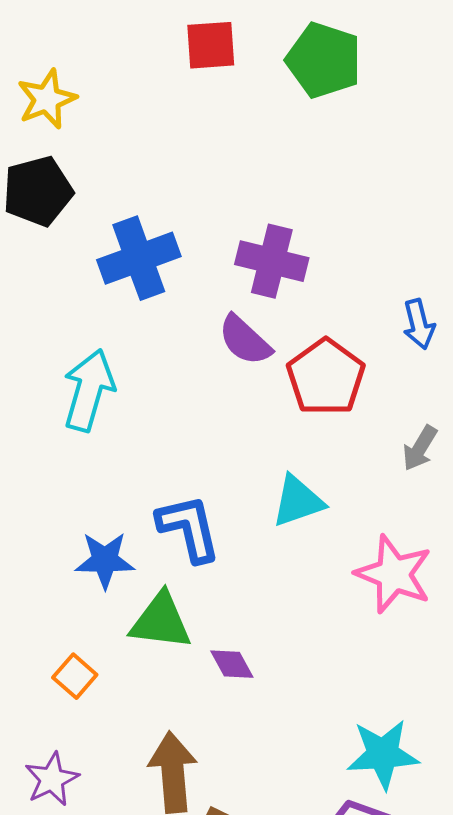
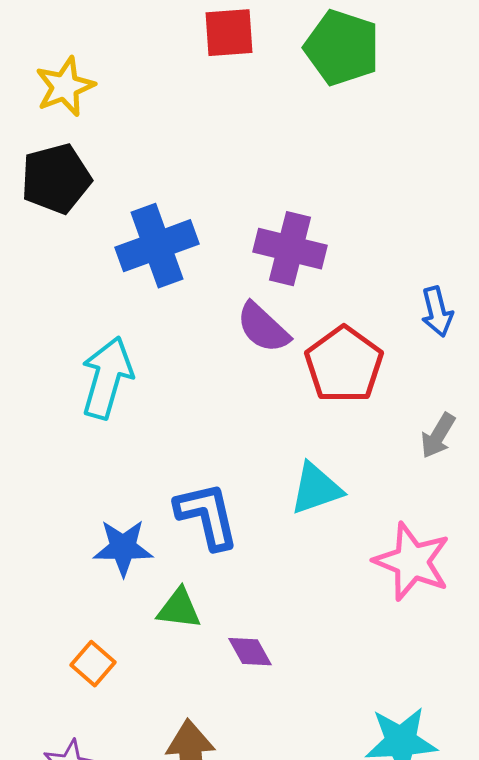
green triangle: (161, 621) -> (179, 609), size x0.7

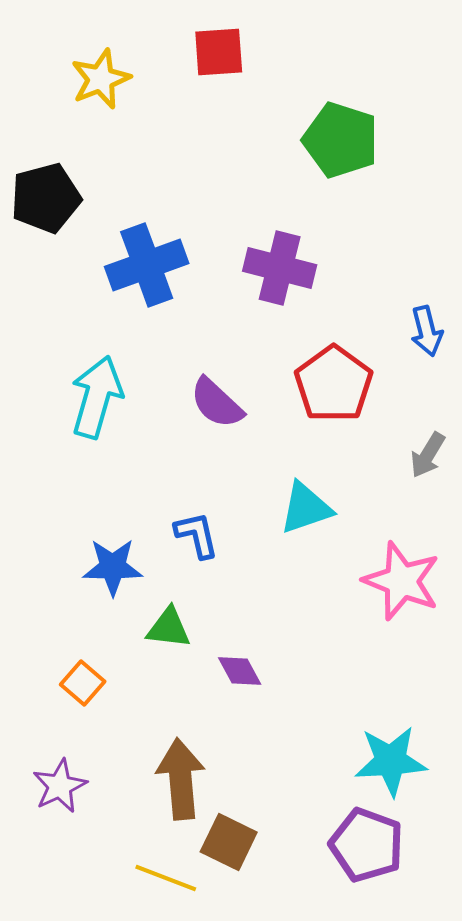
green pentagon: (342, 48) -> (341, 140), moved
yellow star: (65, 87) -> (101, 79), moved
purple semicircle: (263, 328) -> (217, 403), moved
blue L-shape: (207, 516) -> (197, 535), size x0.7

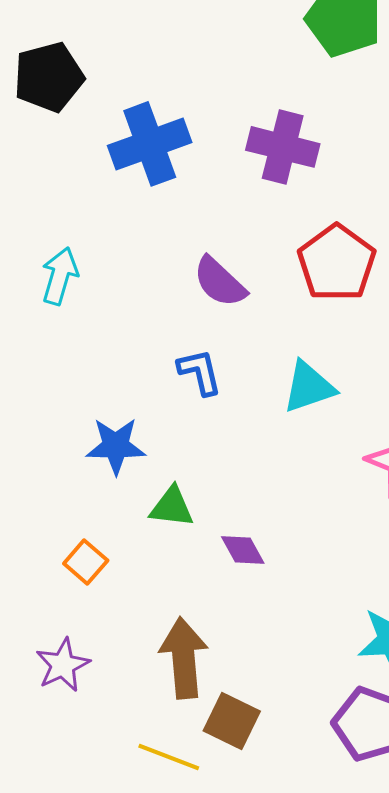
cyan arrow: (97, 397) -> (60, 276), moved, size x0.7
blue L-shape: (197, 535) -> (200, 372), moved

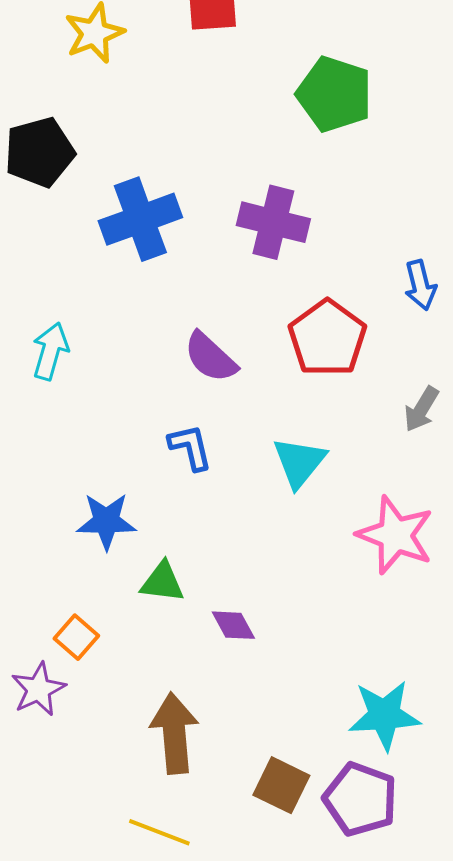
cyan triangle: (309, 387) -> (299, 462), turned -32
purple star: (63, 665) -> (38, 689), moved
brown square: (232, 721) -> (281, 785), moved

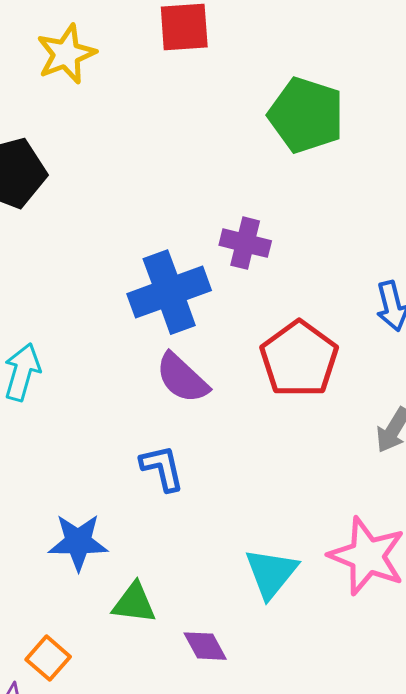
blue cross: (140, 219) -> (169, 292), moved
purple cross: (273, 222) -> (245, 243), size x0.7
cyan triangle: (299, 462) -> (271, 573), moved

